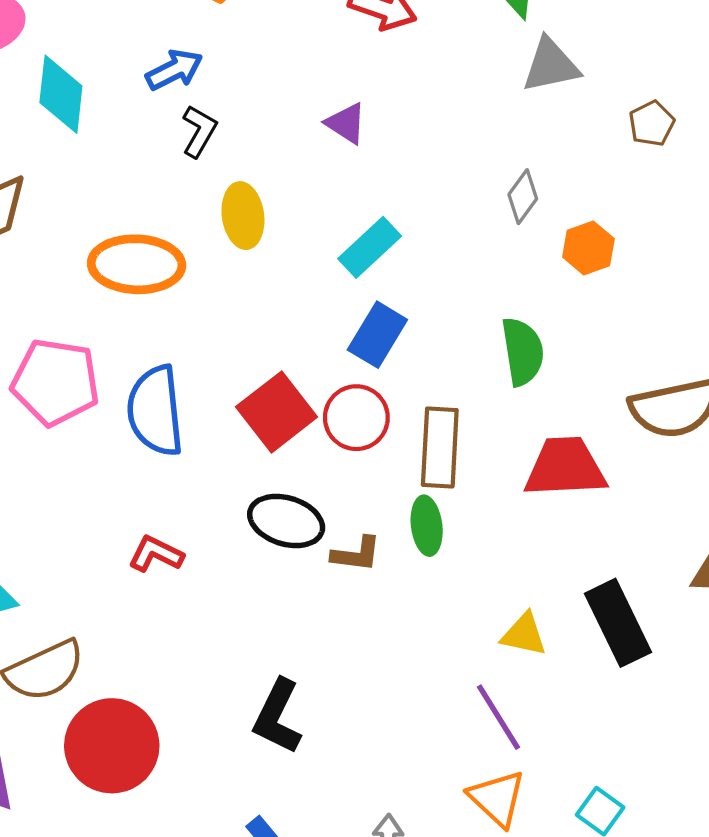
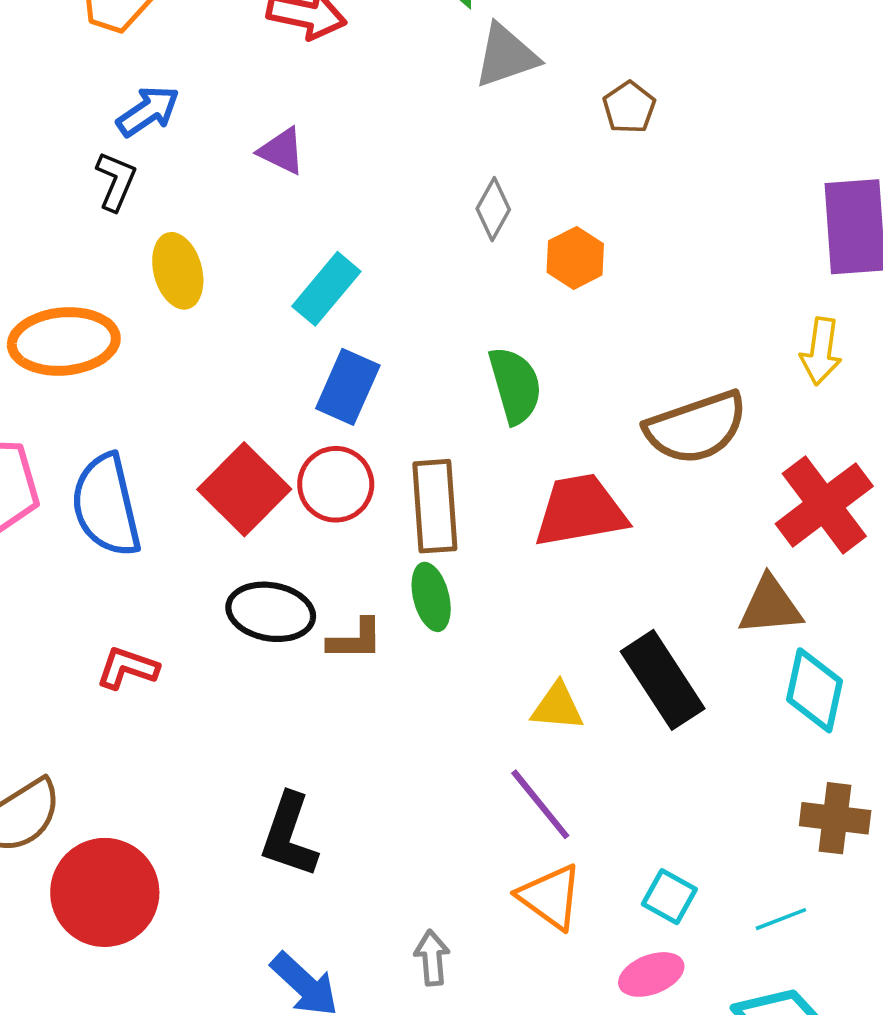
blue arrow: (174, 70) -> (148, 111), moved

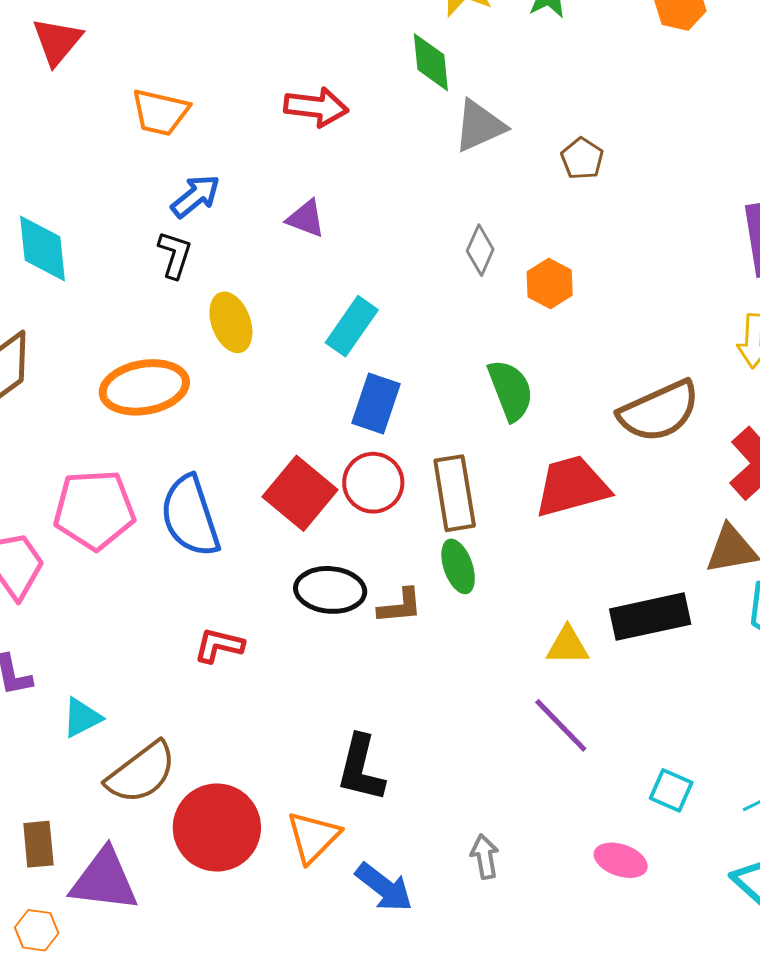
black rectangle: (663, 680) -> (650, 617), turned -64
orange triangle: (550, 897) -> (313, 837), moved, turned 44
pink ellipse: (651, 974) -> (621, 860), moved, turned 45

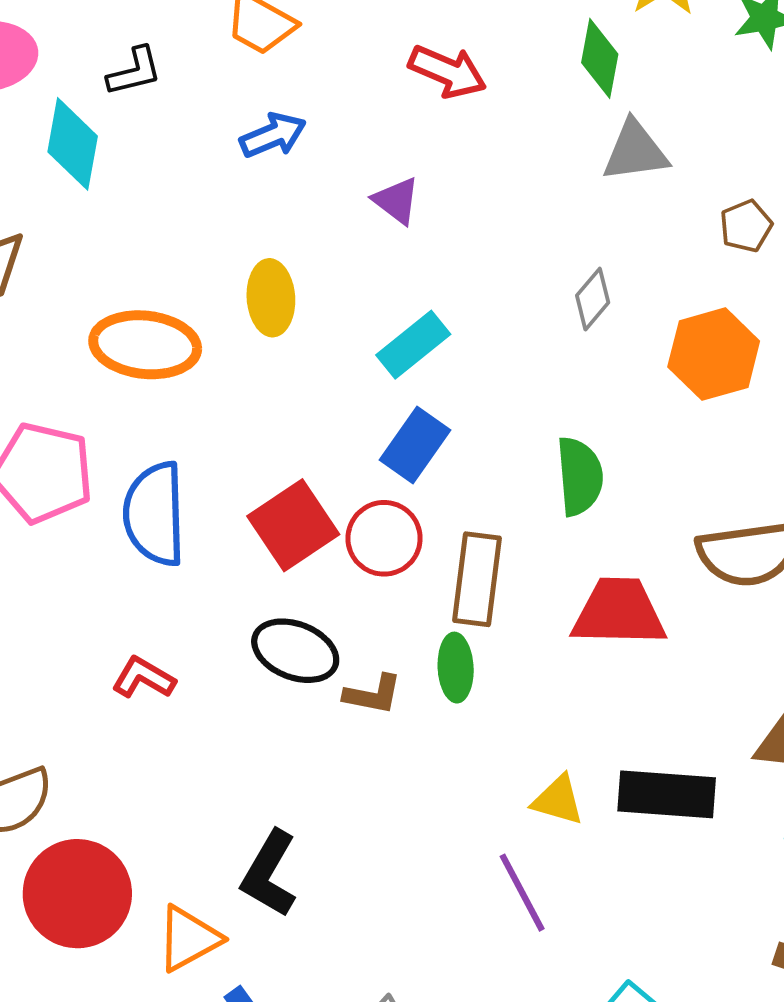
black L-shape: (175, 255) -> (134, 71), moved, turned 42
orange hexagon: (550, 283) -> (714, 354), moved, size x1.5

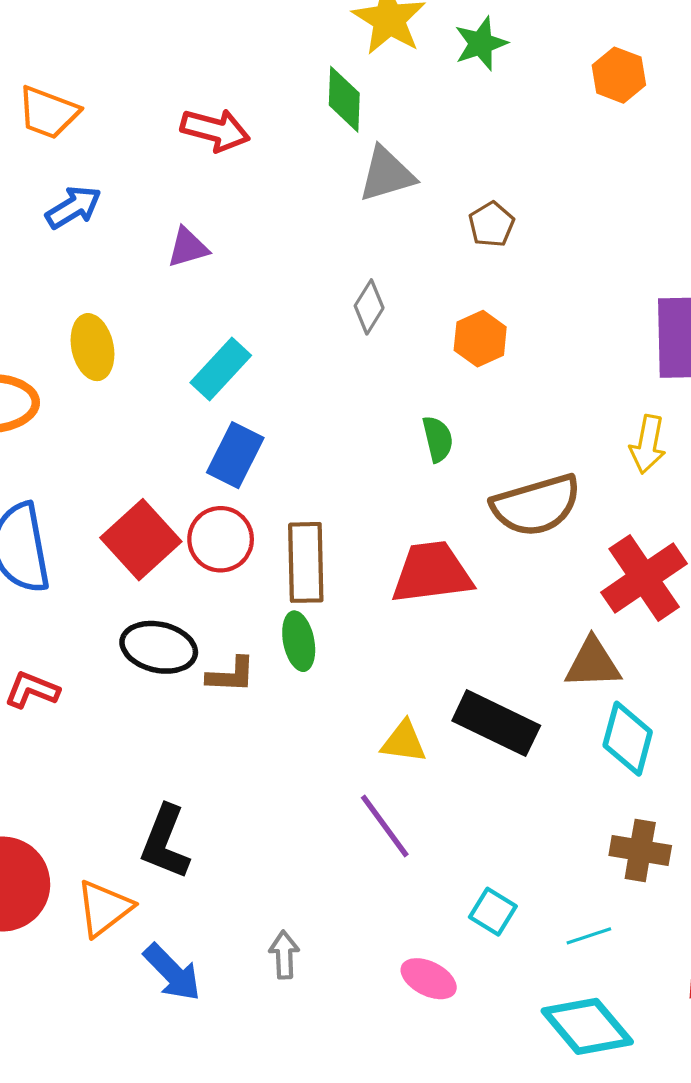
purple triangle: (396, 201) -> (188, 248), turned -45
orange hexagon: (714, 354) -> (480, 339), size x0.7
green semicircle: (580, 476) -> (438, 439), moved, size x0.7
black rectangle: (667, 794) -> (496, 723), turned 30

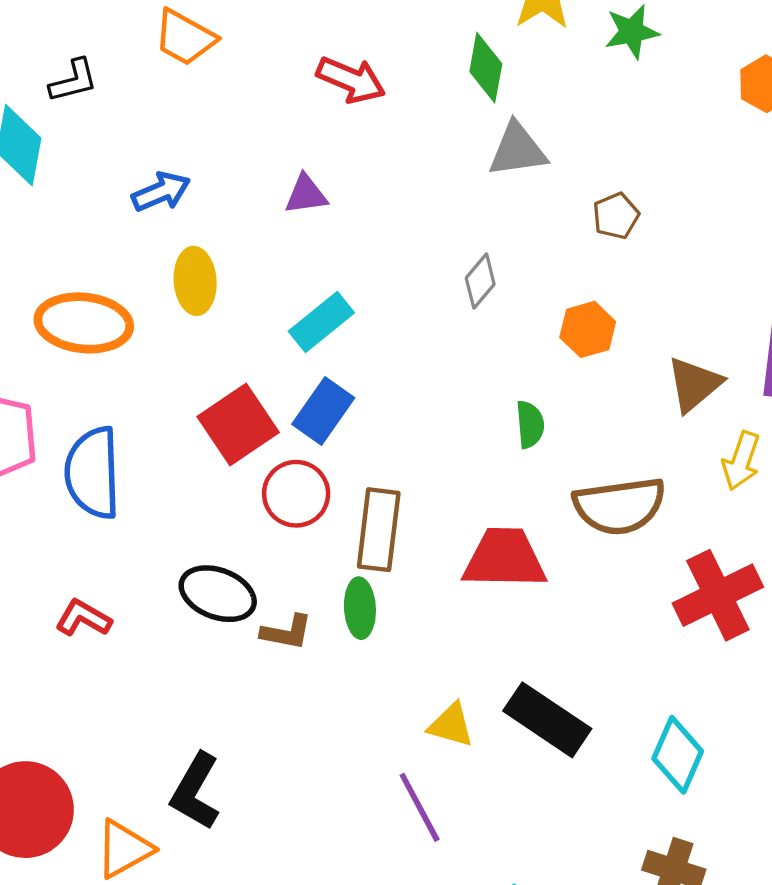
blue arrow: (73, 207) -> (161, 192), moved
red square: (141, 540) -> (238, 425), moved
brown triangle: (593, 663) -> (694, 384), moved, turned -46

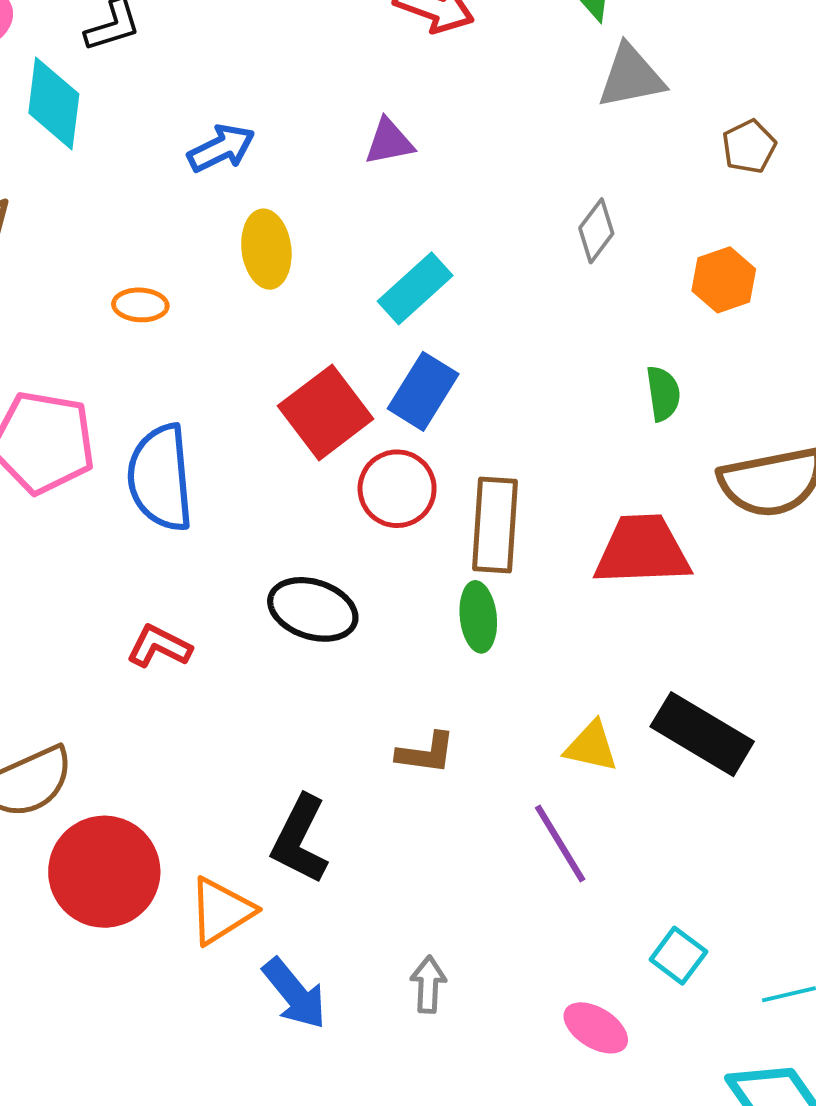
orange ellipse: (84, 323) -> (140, 305), size x0.5
brown L-shape: (287, 632) -> (426, 753), moved

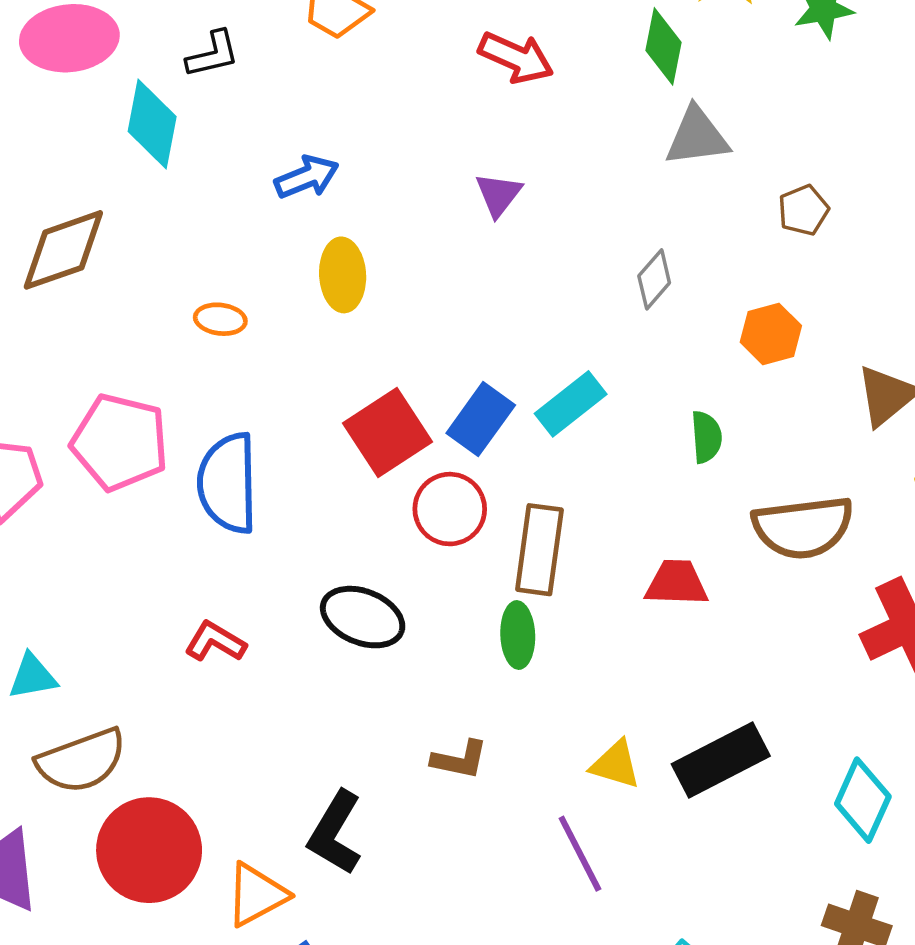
purple triangle: (389, 142) -> (498, 195), moved, turned -45
cyan rectangle: (415, 288) -> (571, 404), moved
red trapezoid: (642, 550) -> (676, 583), size x0.7
black rectangle: (702, 734) -> (721, 760), turned -62

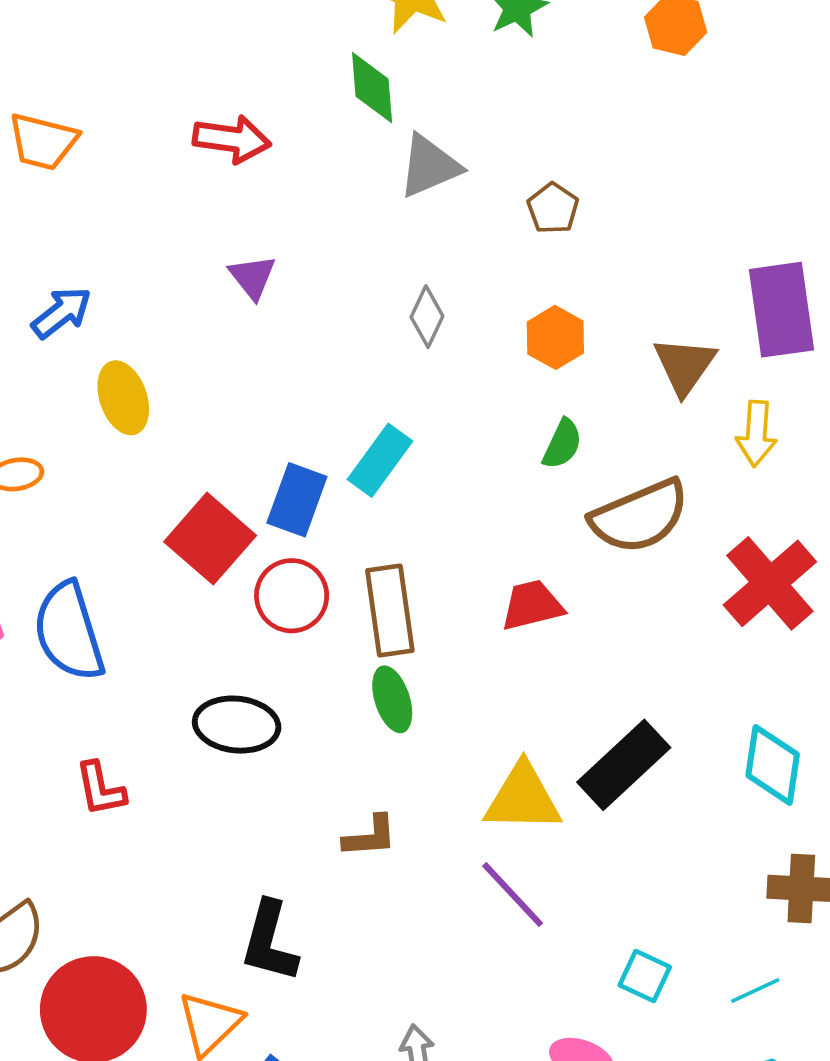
green semicircle: (706, 437) -> (562, 444), moved, turned 45
red L-shape: (215, 642) -> (100, 789), turned -116
yellow triangle: (616, 764) -> (523, 798), size x1.5

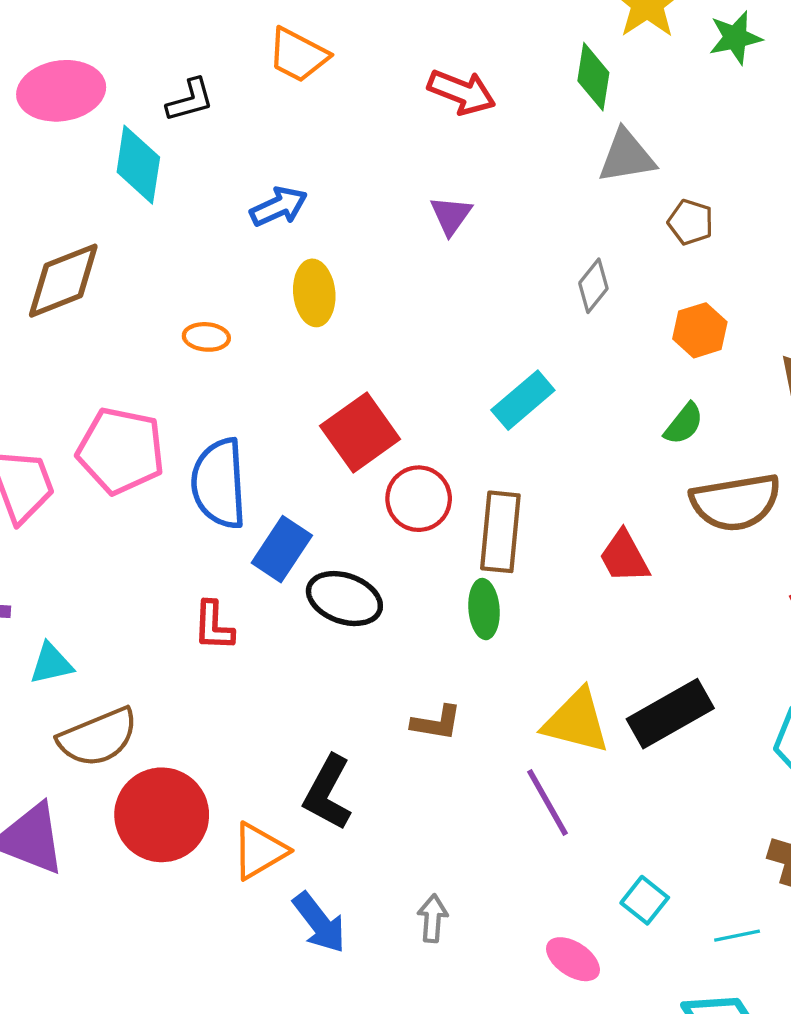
brown pentagon: (553, 208) -> (691, 222), moved, turned -30
blue rectangle: (297, 500) -> (282, 549), moved
red trapezoid: (532, 605) -> (624, 557), turned -118

